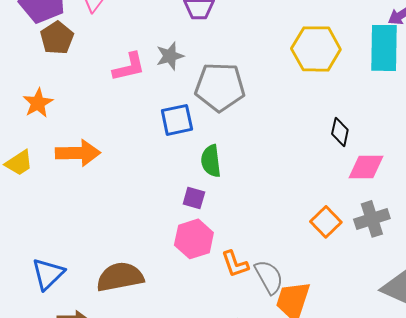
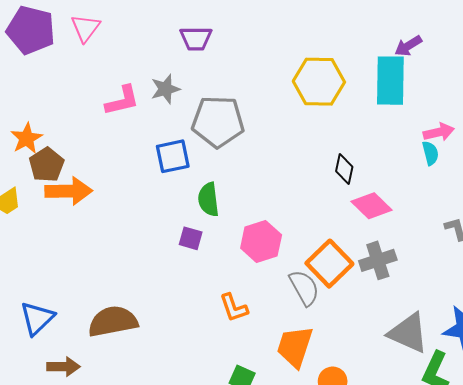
brown pentagon: (57, 38) -> (47, 165), moved
pink diamond: (366, 167) -> (371, 206), turned 45
orange square: (326, 222) -> (329, 264), size x1.4
pink hexagon: (194, 239) -> (261, 241), moved
gray semicircle: (269, 277) -> (304, 288), moved

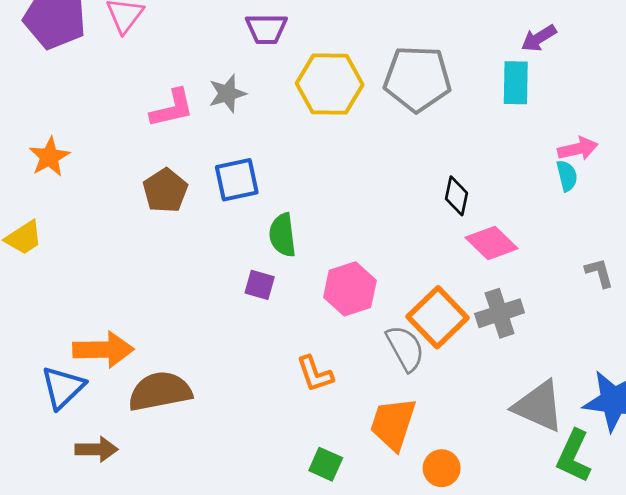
cyan rectangle: (390, 81) -> (516, 83), size x0.7
yellow hexagon: (319, 82) -> (330, 84), moved
gray pentagon: (218, 122) -> (417, 79), moved
brown pentagon: (47, 165) -> (165, 191), moved
orange arrow: (69, 191) -> (103, 350), moved

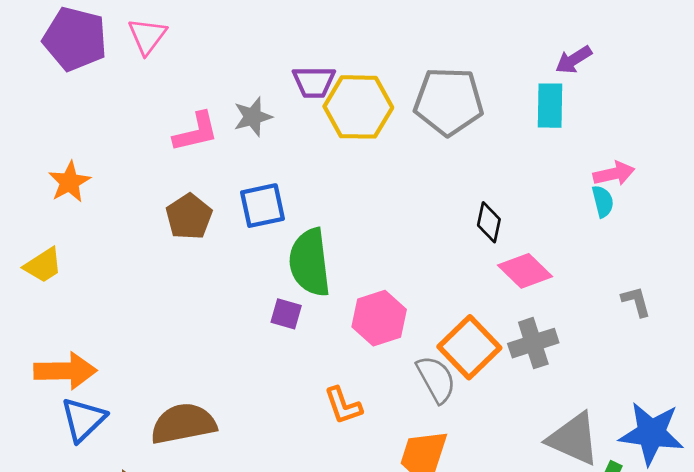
purple trapezoid: (266, 29) -> (314, 82), moved
green semicircle: (283, 235) -> (310, 263), size x1.5
orange arrow: (103, 350) -> (65, 371), moved

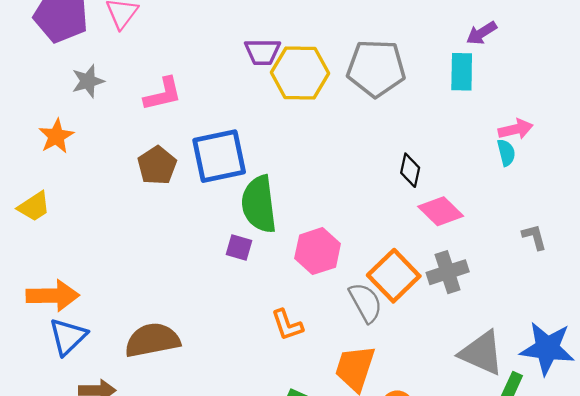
gray star: (253, 117) -> (88, 81), moved
blue square: (262, 206) -> (219, 156), size x1.4

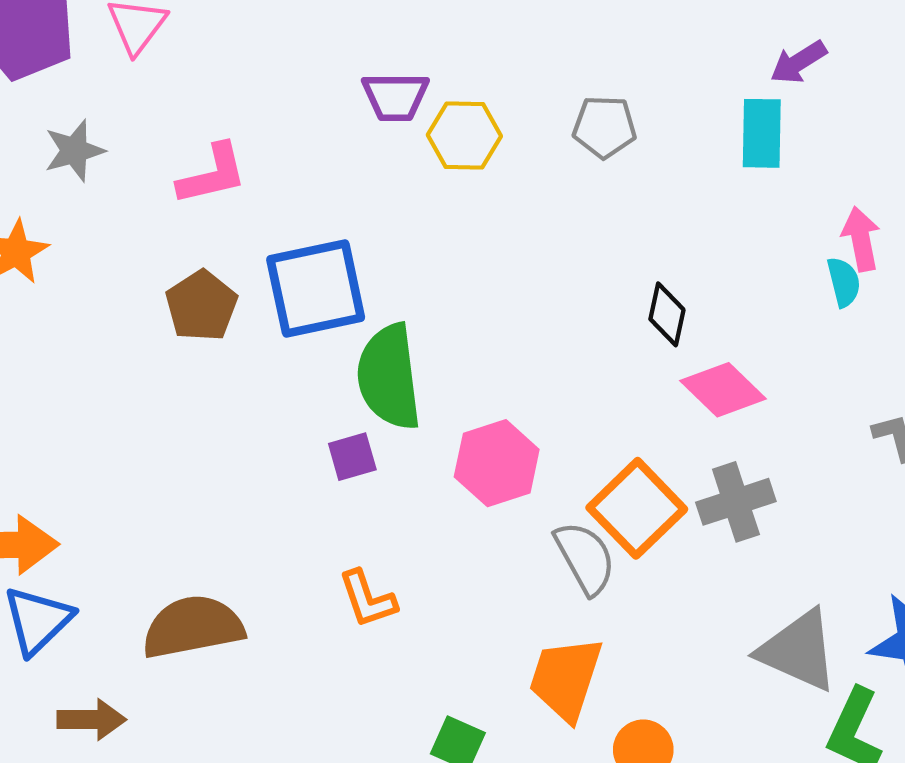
gray pentagon: (376, 68) -> (604, 127), size x0.6
yellow hexagon: (300, 73) -> (464, 135), size x0.7
pink arrow: (516, 129) -> (861, 239), turned -88
purple square: (239, 248) -> (352, 457), turned -32
orange L-shape: (287, 325) -> (367, 599), moved

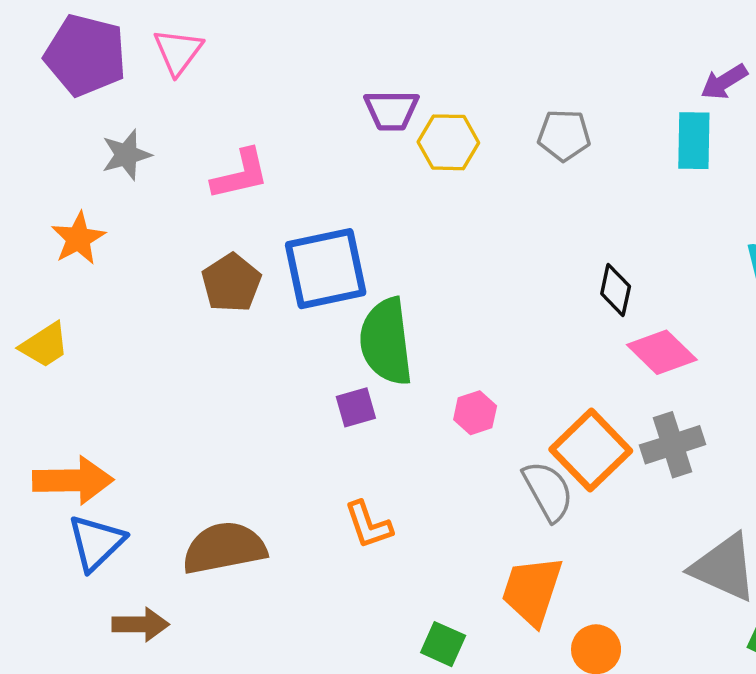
pink hexagon: (497, 463) -> (475, 413), size x0.6

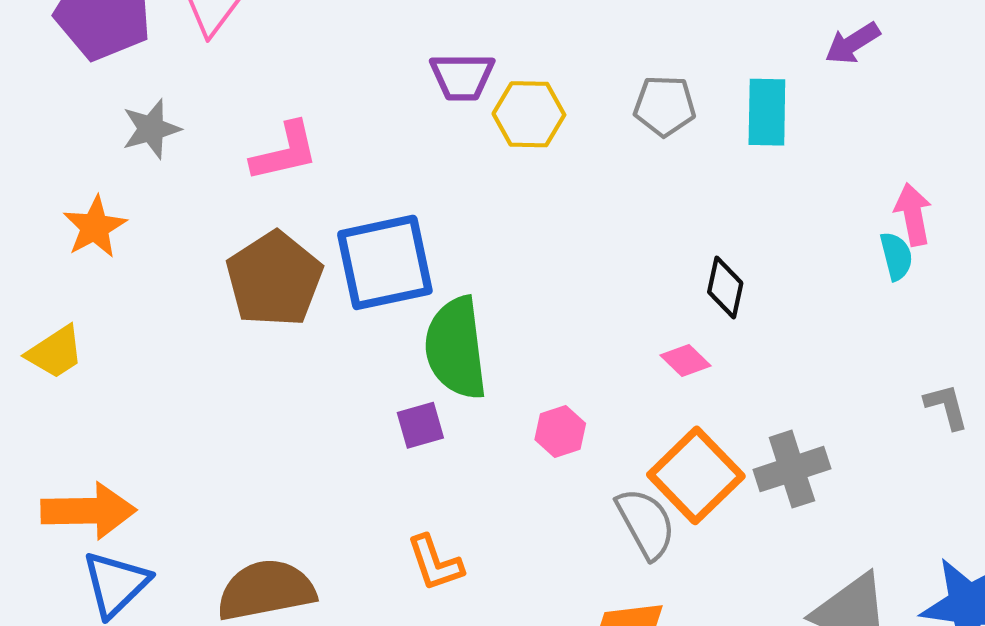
cyan rectangle: (694, 141) -> (767, 112), moved
brown pentagon: (231, 283) -> (274, 279), size x1.4
pink diamond: (662, 352) -> (685, 361), moved, size x0.6

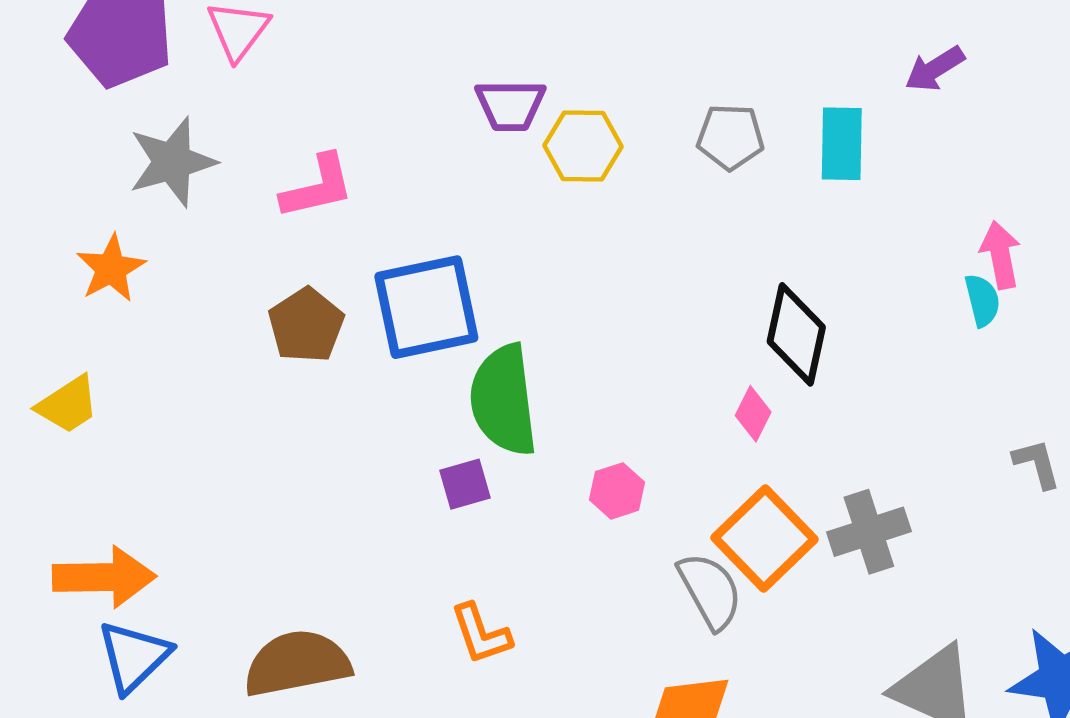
gray star: (151, 129) -> (172, 162), size x1.4
brown pentagon: (274, 279) -> (306, 325), size x0.7
black diamond: (725, 287) -> (796, 334), size x1.5
pink diamond: (685, 361) -> (753, 414), turned 72

